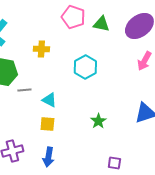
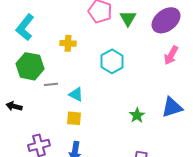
green triangle: (101, 24) -> (128, 18), turned 48
green star: (98, 121) -> (137, 115), moved

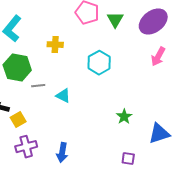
blue triangle: (172, 107) -> (159, 134), moved
yellow square: (74, 118) -> (18, 120), moved, turned -35

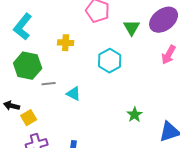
green triangle: (115, 20) -> (132, 28), moved

